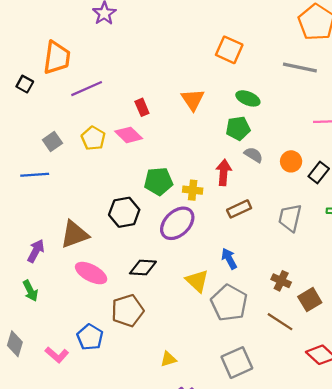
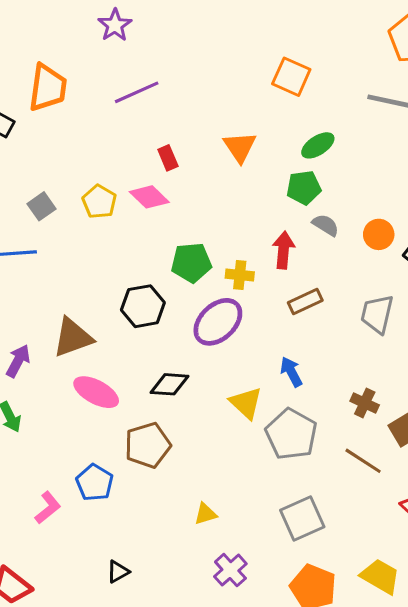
purple line: (87, 89) -> (137, 92), moved
green ellipse: (248, 98) -> (318, 145), turned -55
pink L-shape: (57, 355) -> (48, 508), turned -80

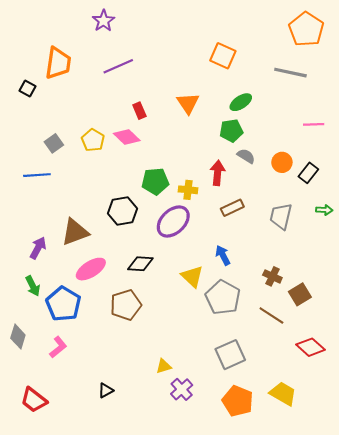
pink ellipse: (96, 392) -> (91, 269), turned -60
blue pentagon: (95, 483) -> (63, 304), moved, size x1.4
yellow triangle: (205, 514) -> (164, 366), moved

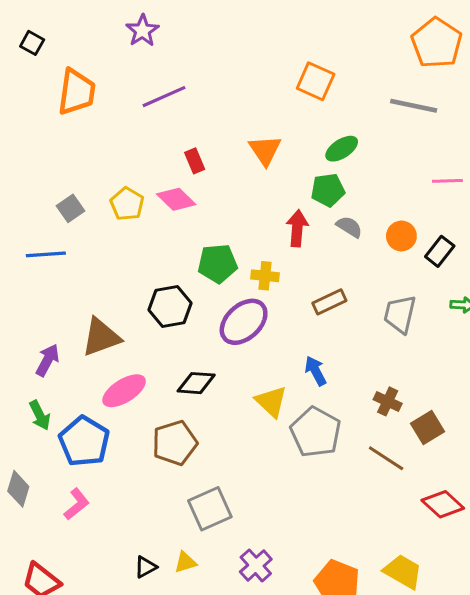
black square: (27, 88) -> (32, 43), moved
red arrow: (218, 173) -> (297, 228), moved
gray square: (230, 355) -> (210, 509), moved
yellow triangle: (164, 366) -> (185, 562), moved

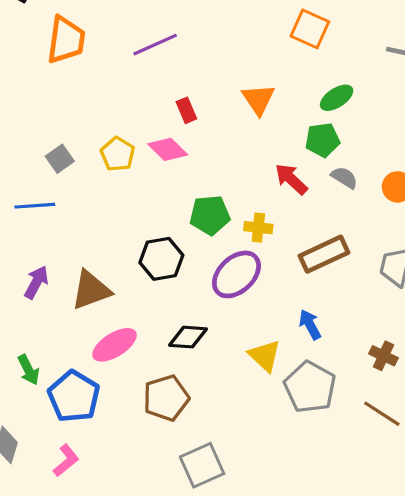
red arrow: (297, 228) -> (291, 179), turned -52
brown rectangle: (329, 302) -> (324, 254), size x1.4
purple arrow: (47, 360) -> (36, 282), moved

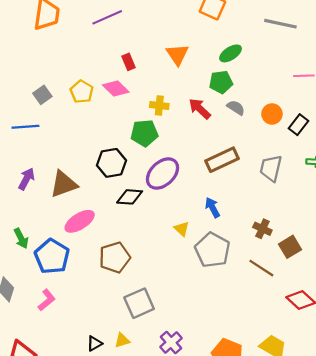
yellow cross: (258, 228) -> (159, 105), moved
black diamond: (188, 337) -> (130, 197), moved
yellow triangle: (265, 356) -> (182, 229), size x0.7

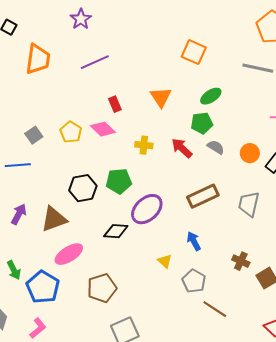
green pentagon: (144, 133) -> (119, 181), moved
black hexagon: (111, 163) -> (83, 188), moved
gray pentagon: (212, 250) -> (194, 281), size x0.7
brown line: (261, 268) -> (215, 309), moved

